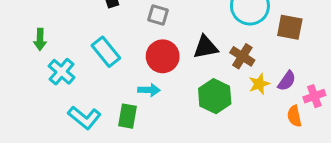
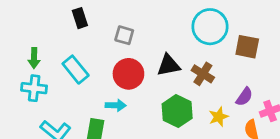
green arrow: (40, 39) -> (34, 58), moved
cyan cross: (62, 72) -> (34, 88), turned -35
yellow star: (259, 84) -> (219, 117), moved

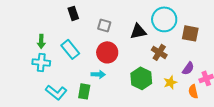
black triangle: (169, 65) -> (138, 31), moved

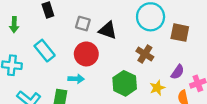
black triangle: (138, 31) -> (108, 30), moved, turned 30
green arrow: (41, 41) -> (14, 25), moved

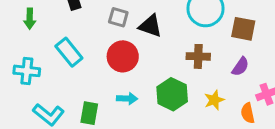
brown cross: (145, 54) -> (198, 56), turned -30
purple semicircle: (178, 72) -> (240, 67), moved
cyan arrow: (76, 79) -> (127, 99), moved

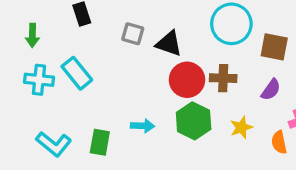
red circle: (123, 56) -> (187, 80), moved
cyan cross: (27, 71) -> (39, 80), moved

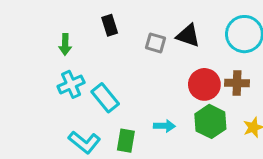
black triangle: (169, 44) -> (188, 36), moved
cyan rectangle: (77, 73) -> (105, 98), moved
cyan cross: (39, 80) -> (71, 84), turned -30

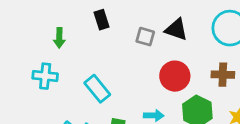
cyan cross: (71, 84) -> (45, 76), moved, turned 30
red circle: (204, 84) -> (175, 76), moved

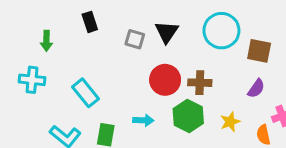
black triangle: (176, 29) -> (167, 32), turned 45
brown cross: (223, 75) -> (200, 83), moved

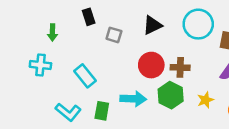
black triangle: (167, 32) -> (152, 25), turned 30
gray square: (135, 39) -> (114, 35), moved
cyan arrow: (143, 120) -> (133, 99), size x1.5

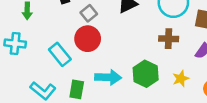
gray square: (114, 35) -> (89, 13), turned 35
red circle: (151, 65) -> (88, 39), moved
brown cross: (180, 67) -> (169, 39), moved

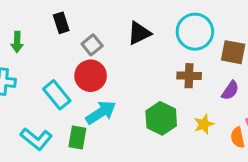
cyan arrow: (108, 77) -> (101, 112), moved, turned -35

